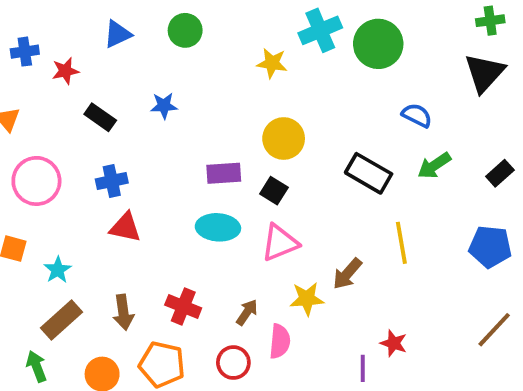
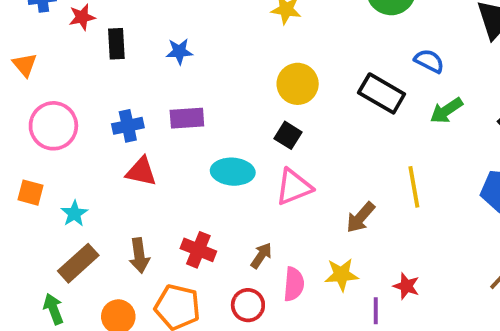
black rectangle: (100, 117) -> (116, 44), moved, turned 52
purple rectangle: (224, 173) -> (187, 118), moved
black rectangle: (369, 173) -> (382, 93), moved
yellow star: (307, 299) -> (341, 275), moved

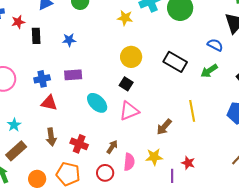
blue semicircle: (429, 61) -> (215, 45), moved
cyan ellipse: (233, 172) -> (97, 103), turned 40
brown arrow: (139, 256) -> (51, 137), moved

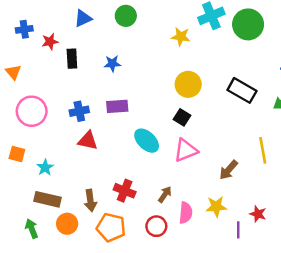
brown arrow: (51, 137) -> (90, 200), moved
brown rectangle: (16, 151) -> (48, 199), turned 55
orange circle: (37, 179) -> (67, 224), moved

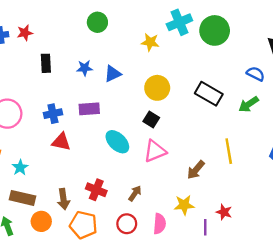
blue triangle: (83, 18) -> (113, 74), moved
red star: (50, 42) -> (25, 33), moved
pink semicircle: (186, 213) -> (160, 224), moved

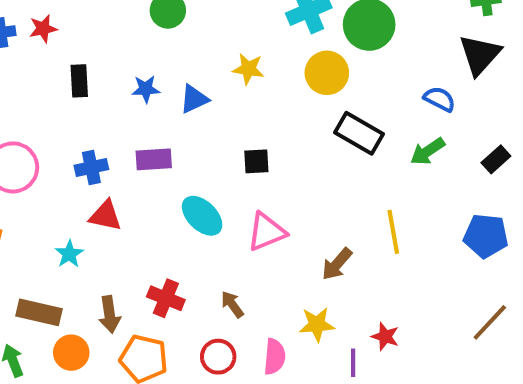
yellow star: (150, 42) -> (248, 69), moved
yellow circle: (157, 88) -> (327, 73), moved
black square: (151, 119) -> (256, 161), moved, turned -35
cyan star: (20, 168) -> (69, 254), moved
brown arrow: (135, 193) -> (232, 304), turned -70

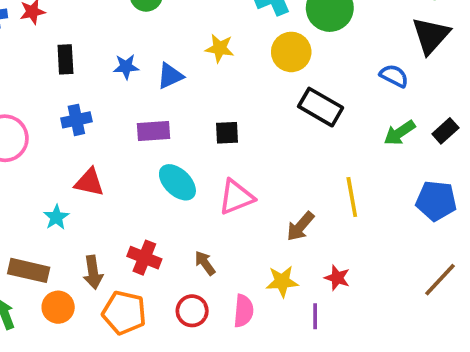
green arrow: (427, 151) -> (400, 133), moved
purple rectangle: (154, 159) -> (154, 131), moved
blue cross: (91, 167) -> (76, 120), moved
red star: (385, 337) -> (337, 278), moved

